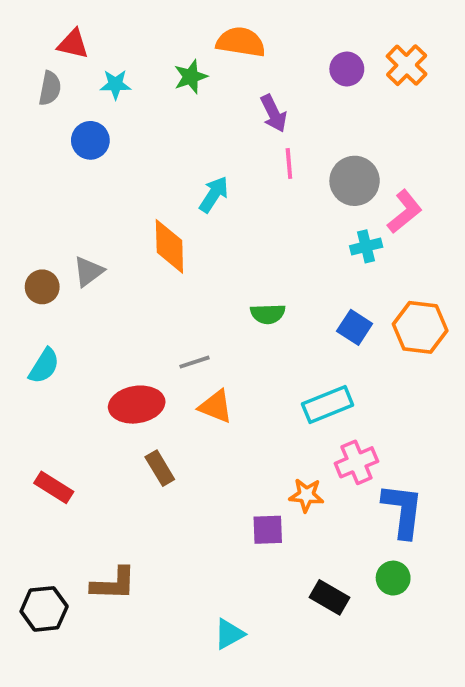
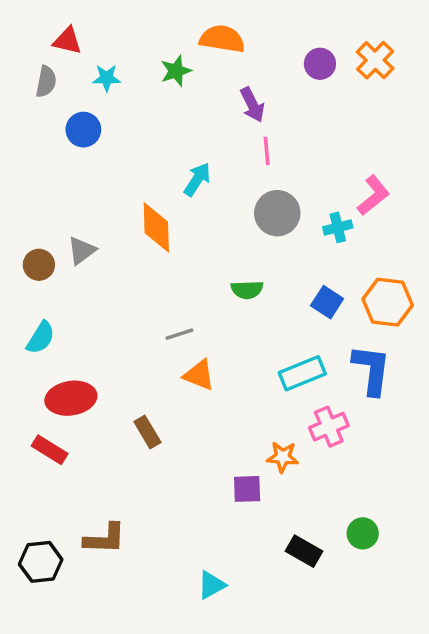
gray circle: (355, 181) -> (277, 213), moved
red ellipse: (137, 405) -> (71, 398), moved
blue L-shape: (403, 511) -> (372, 370), moved

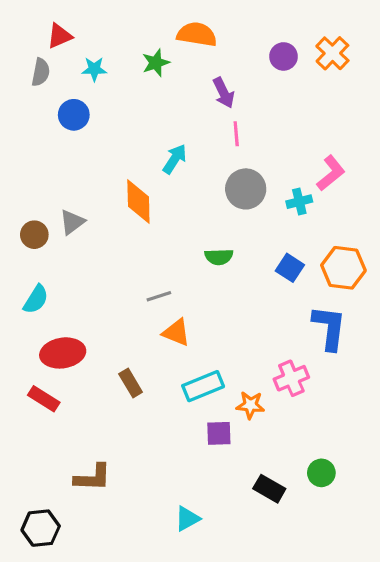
red triangle: (67, 41) -> (60, 36), turned -36
cyan rectangle: (302, 373) -> (203, 386), moved
black hexagon: (41, 562) -> (41, 528), moved

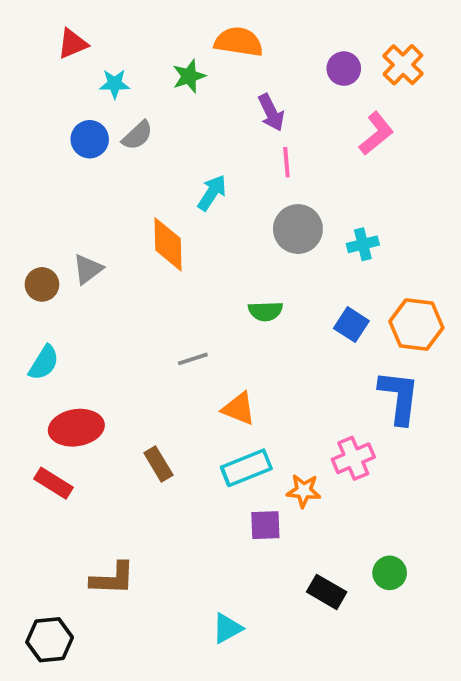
gray semicircle: (41, 72) -> (137, 135), moved, turned 36
pink L-shape: (331, 173) -> (376, 133), moved
orange triangle: (176, 332) -> (239, 409), moved

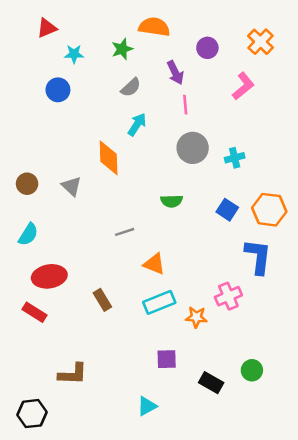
purple circle: (344, 69) -> (207, 48), moved
gray semicircle: (137, 135) -> (131, 87), moved
gray triangle: (88, 269) -> (72, 186), moved, turned -40
purple square: (265, 525) -> (167, 359), moved

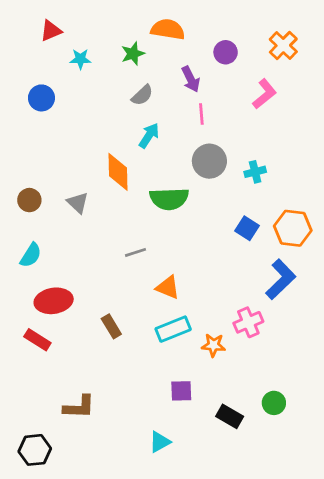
blue circle: (58, 90) -> (41, 98), moved
green semicircle: (172, 201) -> (169, 199), moved, size x1.6
blue L-shape: (258, 257) -> (281, 279), turned 39

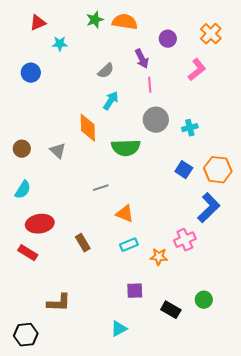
green star: (133, 54) -> (95, 20), moved
cyan rectangle: (173, 329) -> (129, 245), size x0.7

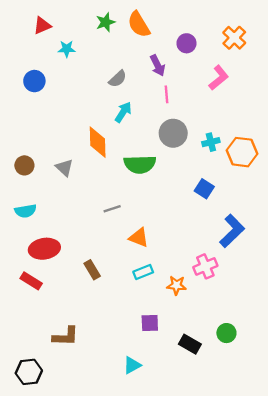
orange semicircle: (125, 22) -> (139, 24), turned -130
orange hexagon: (218, 170) -> (242, 152), moved
cyan semicircle: (23, 190) -> (26, 211), turned 48

